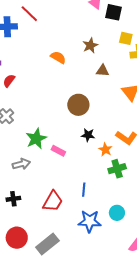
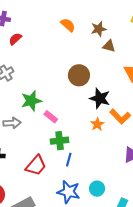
brown star: (90, 46) -> (99, 29), moved
black star: (88, 135) -> (100, 98), moved, size x1.5
green cross: (117, 169) -> (60, 141), moved

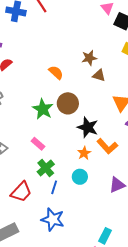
orange semicircle: (68, 25) -> (56, 72), moved
green star: (31, 101) -> (43, 109), moved, turned -30
green cross: (60, 141) -> (46, 168), turned -36
cyan circle: (97, 189) -> (80, 177), moved

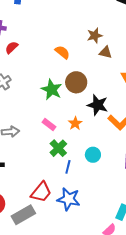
orange star: (84, 153) -> (75, 123), moved
red trapezoid: (21, 192) -> (41, 192), moved

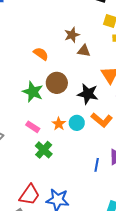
black star: (98, 105) -> (88, 94), moved
cyan circle: (93, 155) -> (77, 123), moved
blue line: (68, 167) -> (97, 165), moved

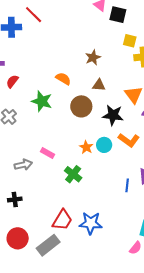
brown triangle: (84, 51) -> (99, 85), moved
green star: (33, 92) -> (42, 101), moved
pink rectangle: (33, 127) -> (48, 153), moved

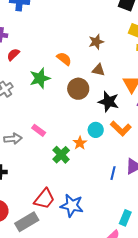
green star: (42, 101) -> (40, 78), turned 30
orange star: (86, 147) -> (80, 143), moved

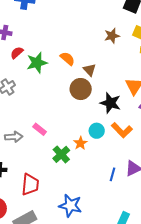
brown star: (96, 42) -> (112, 36), moved
brown triangle: (98, 70) -> (89, 70), moved, turned 32
green star: (40, 78) -> (37, 63), moved
red trapezoid: (44, 199) -> (30, 185), moved, turned -35

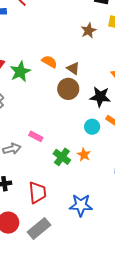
orange star: (80, 143) -> (84, 155), moved

